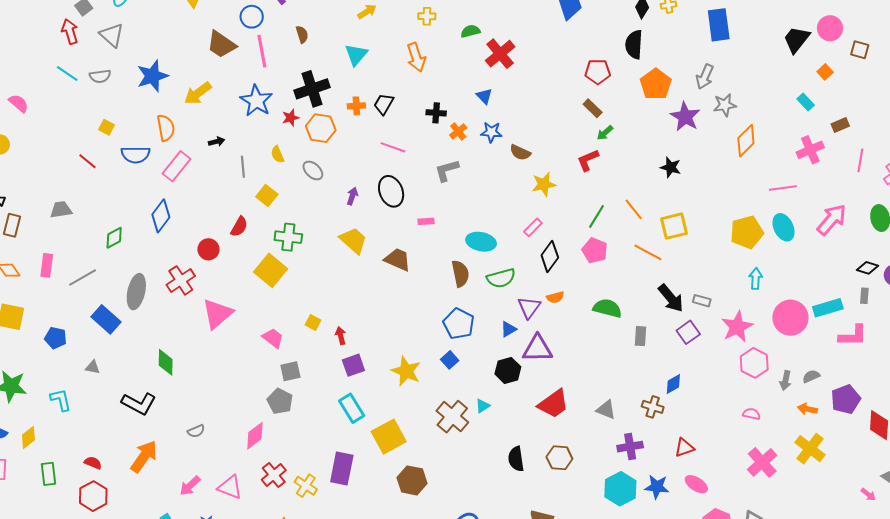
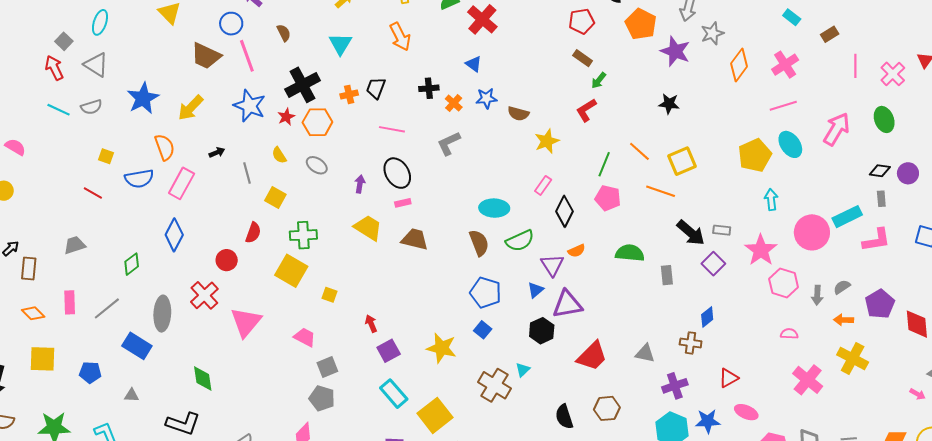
pink cross: (810, 150) -> (785, 65), moved
pink rectangle: (426, 221) -> (403, 203), moved
yellow square: (313, 322) -> (330, 295), moved

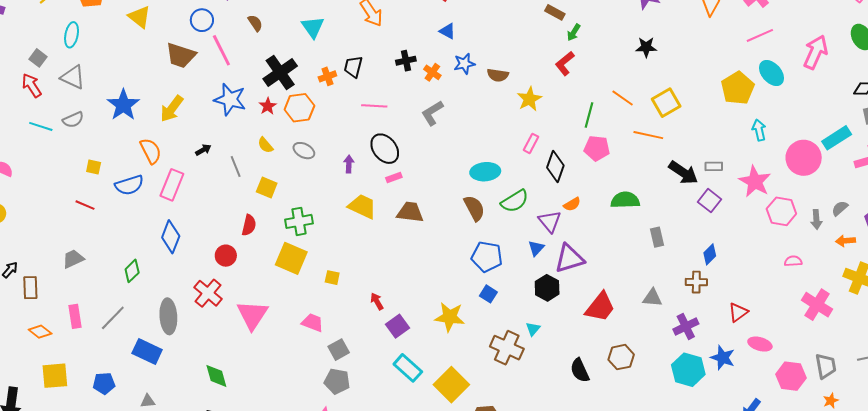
gray rectangle: (667, 275) -> (657, 237), moved
blue star: (708, 421) -> (723, 358), turned 30

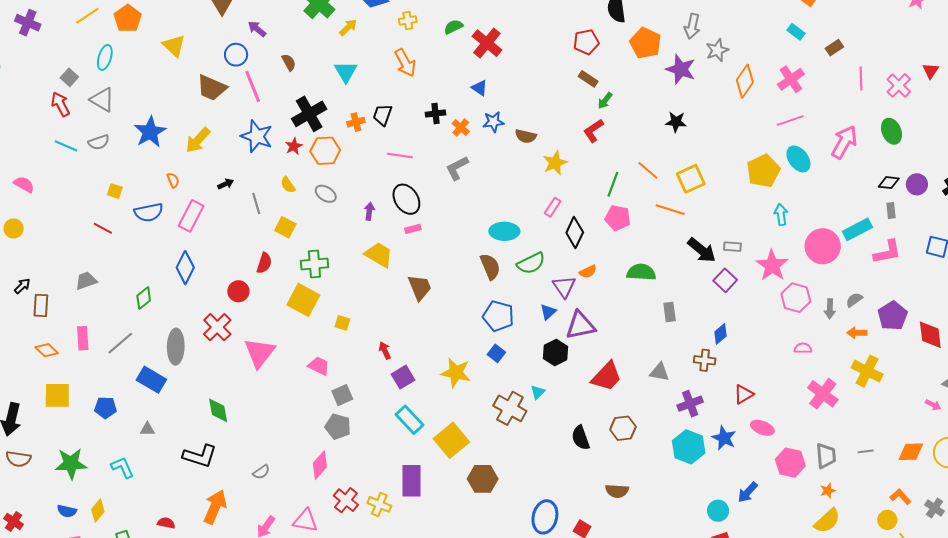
orange semicircle: (151, 151) -> (173, 180), size x0.6
brown trapezoid: (410, 212) -> (420, 287), moved, turned 56

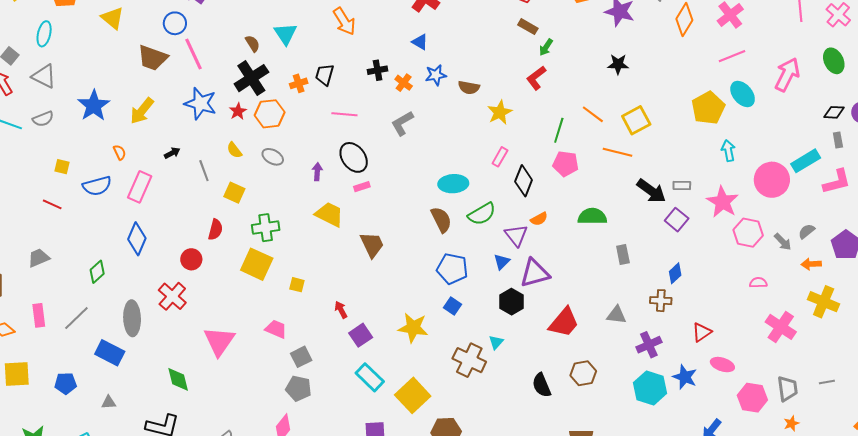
brown semicircle: (289, 62) -> (253, 44), moved
gray arrow: (830, 309) -> (783, 242), turned -42
pink triangle: (260, 353) -> (219, 341), moved

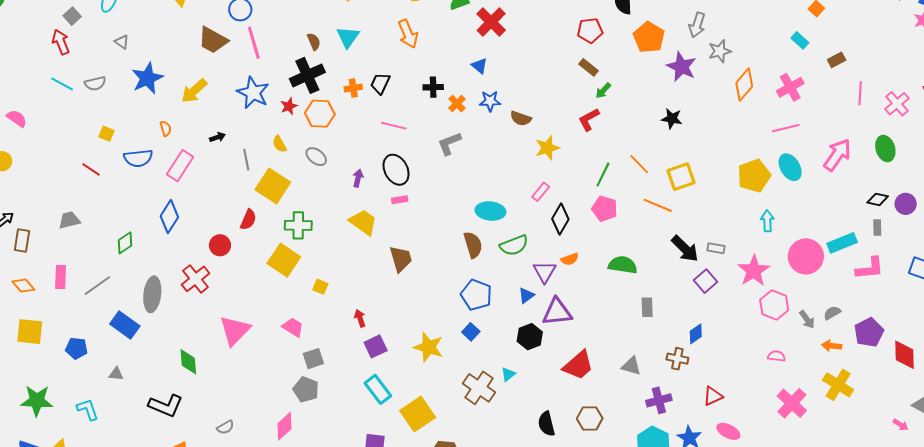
gray triangle: (44, 76) -> (122, 42), moved, size x0.6
yellow square: (234, 193) -> (273, 186), size x1.6

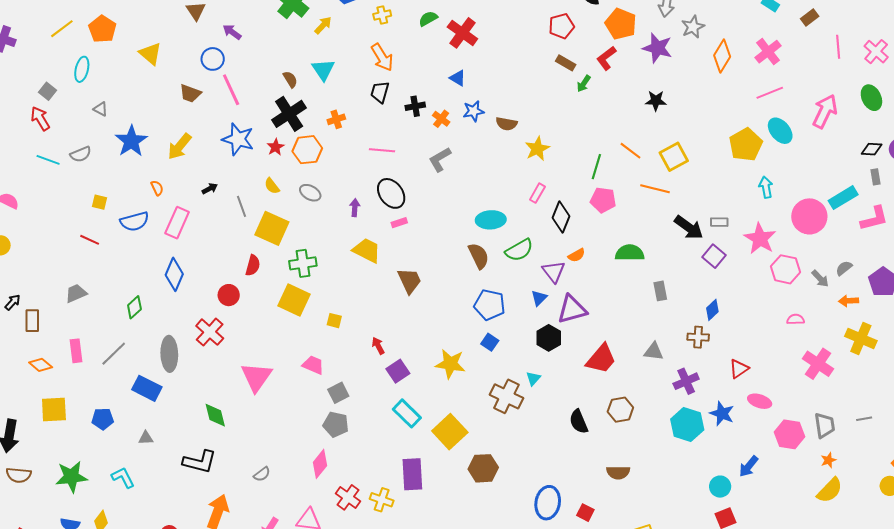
brown trapezoid: (213, 40) -> (190, 93), size x0.7
black trapezoid: (380, 83) -> (380, 92), moved
red L-shape: (589, 119) -> (606, 58), moved

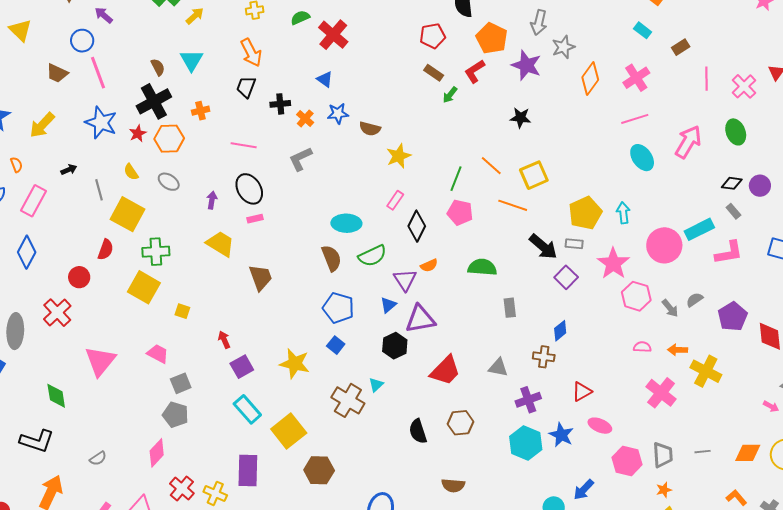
yellow pentagon: (746, 145) -> (585, 213), moved
gray rectangle: (876, 177) -> (733, 211), turned -35
orange arrow: (849, 301) -> (678, 350), moved

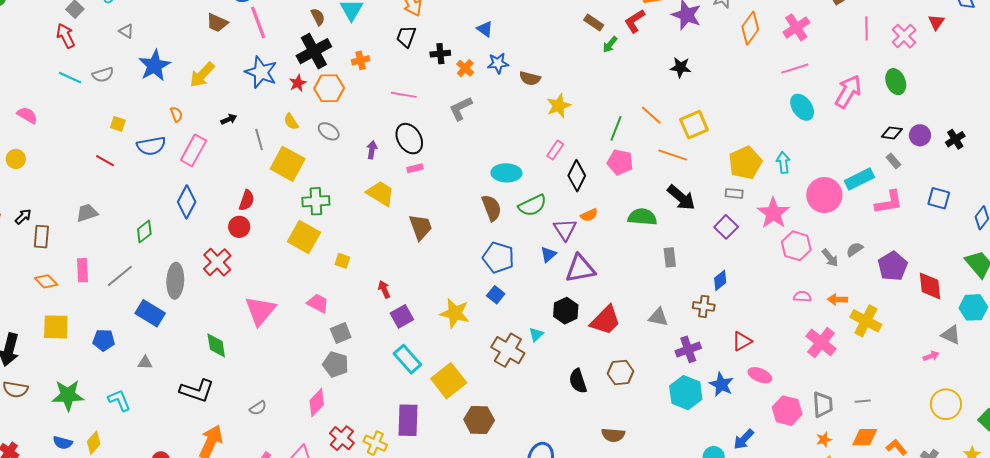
black arrow: (543, 247) -> (681, 198), moved
red semicircle: (106, 250) -> (247, 200), moved
black hexagon: (395, 346) -> (566, 311), moved
pink arrow: (771, 406) -> (931, 356), turned -49
orange diamond: (748, 453) -> (865, 437), moved

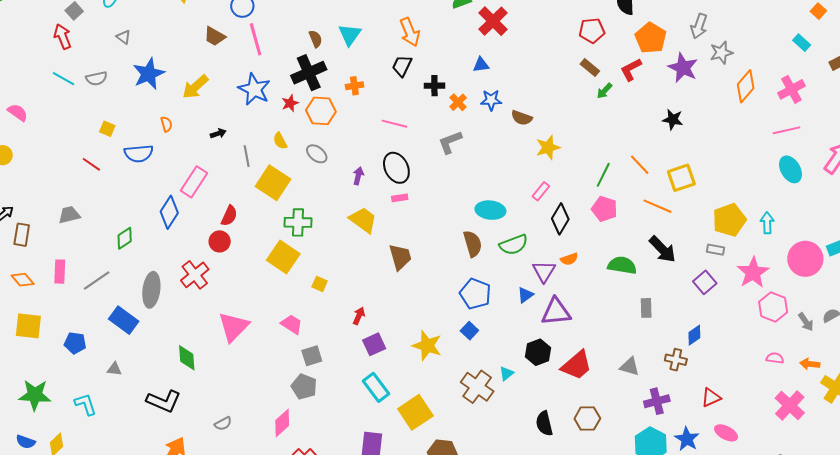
blue triangle: (485, 29) -> (481, 65), turned -48
pink rectangle: (194, 150) -> (194, 182), moved
red arrow: (384, 289) -> (359, 316), turned 42

